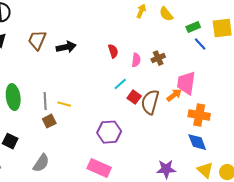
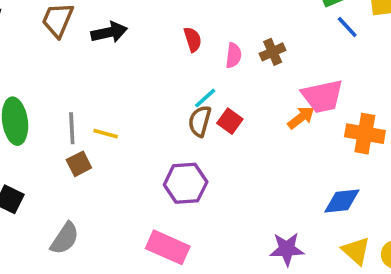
pink trapezoid: (186, 83) -> (322, 96), turned -110
brown semicircle: (150, 102) -> (200, 121), moved, size x0.7
orange cross: (199, 115) -> (365, 134), moved
blue diamond: (197, 142) -> (342, 201), turned -75

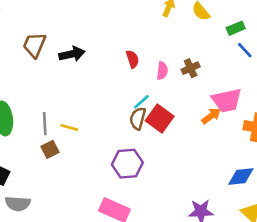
red square: (230, 121) -> (160, 118), size x1.5
gray semicircle: (65, 238) -> (18, 204), moved, turned 60

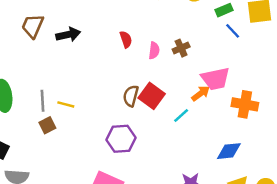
cyan line: (142, 102) -> (181, 115), moved

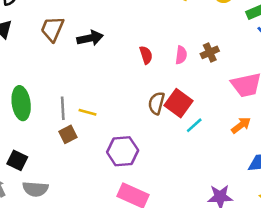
red semicircle: (126, 39) -> (146, 55), moved
orange arrow: (201, 93) -> (241, 125), moved
cyan line: (181, 115) -> (194, 125), moved
purple hexagon: (121, 139) -> (123, 151), moved

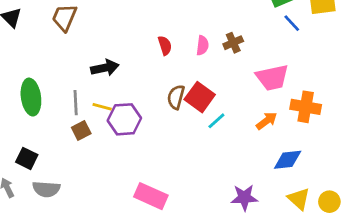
black arrow: (90, 38) -> (105, 68), moved
purple hexagon: (123, 151) -> (124, 119), moved

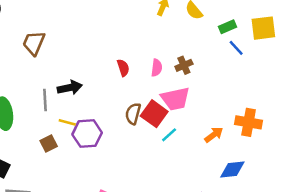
pink trapezoid: (272, 78) -> (175, 99), moved
gray line: (76, 103) -> (45, 100), moved

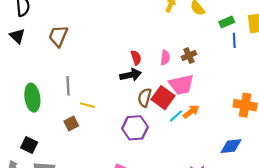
blue line: (236, 48) -> (234, 40), turned 40
black arrow: (70, 88) -> (131, 75), moved
purple hexagon: (87, 134) -> (135, 128), moved
orange arrow: (214, 135) -> (191, 112), moved

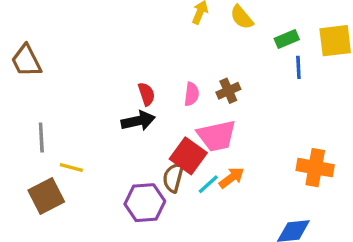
brown trapezoid: (58, 36) -> (26, 61), turned -50
brown semicircle: (145, 98) -> (173, 178), moved
brown square: (71, 123) -> (46, 196), size x1.5

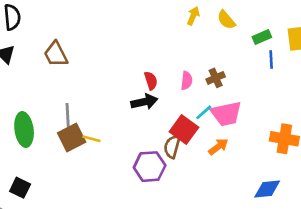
pink trapezoid: (217, 136) -> (226, 114), moved
cyan line: (208, 184) -> (204, 112), moved
brown square: (46, 196) -> (72, 137), moved

